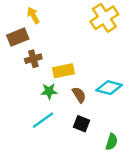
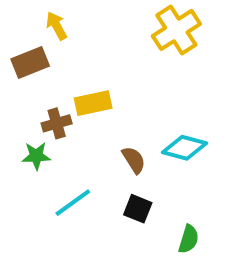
brown cross: (33, 59) -> (57, 123), moved
yellow rectangle: (63, 71) -> (93, 103), moved
green star: (49, 91) -> (36, 156), moved

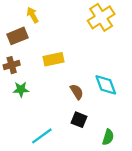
brown cross: (57, 123) -> (12, 65), moved
cyan diamond: (185, 148) -> (106, 85), turned 55
cyan line: (73, 203) -> (42, 136), moved

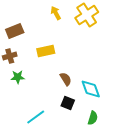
yellow arrow: (33, 15) -> (56, 13), moved
cyan diamond: (106, 85) -> (91, 89), moved

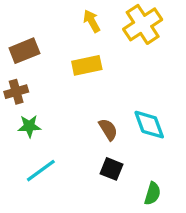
yellow rectangle: (46, 51) -> (87, 65), moved
cyan diamond: (91, 89) -> (149, 125), moved
cyan line: (36, 117) -> (41, 171), moved

